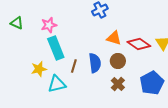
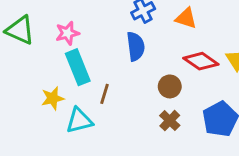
green triangle: (17, 23) -> (20, 30), size x1.5
orange triangle: (114, 38) -> (186, 18), moved
blue semicircle: (95, 63) -> (136, 46), moved

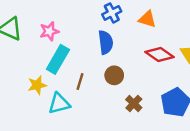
cyan rectangle: (78, 67) -> (58, 59), turned 52
brown circle: (170, 86) -> (114, 75), moved

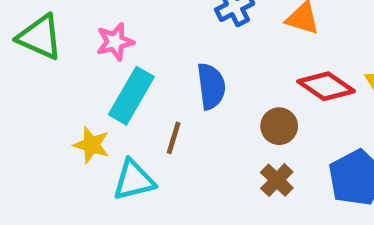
blue semicircle: (106, 42) -> (211, 86), moved
brown circle: (114, 75) -> (279, 126), moved
yellow star: (37, 85) -> (91, 145), turned 30

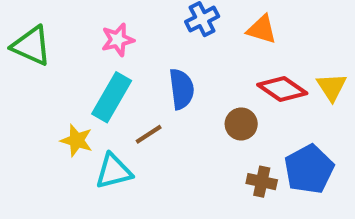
pink star: (115, 42) -> (118, 40), moved
brown line: (174, 138) -> (149, 134), turned 40
brown cross: (277, 180) -> (262, 182), moved, turned -32

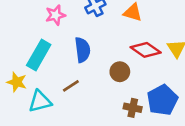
pink star: (118, 40) -> (55, 15), moved
brown line: (149, 134) -> (71, 86), moved

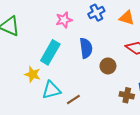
brown circle: (120, 72) -> (108, 66), moved
brown line: (71, 86) -> (73, 99), moved

